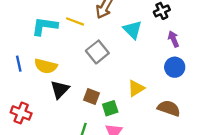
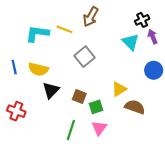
cyan triangle: (132, 30) -> (131, 42), moved
purple arrow: (174, 39) -> (153, 37), moved
brown semicircle: (169, 108) -> (135, 107), moved

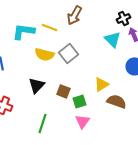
yellow semicircle: (38, 69) -> (44, 54), moved
green line: (71, 130) -> (42, 123), moved

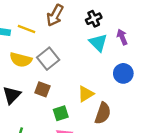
black cross: (123, 18) -> (94, 19), moved
brown square: (63, 91) -> (42, 89), moved
brown semicircle: (116, 101) -> (103, 113), turned 90

